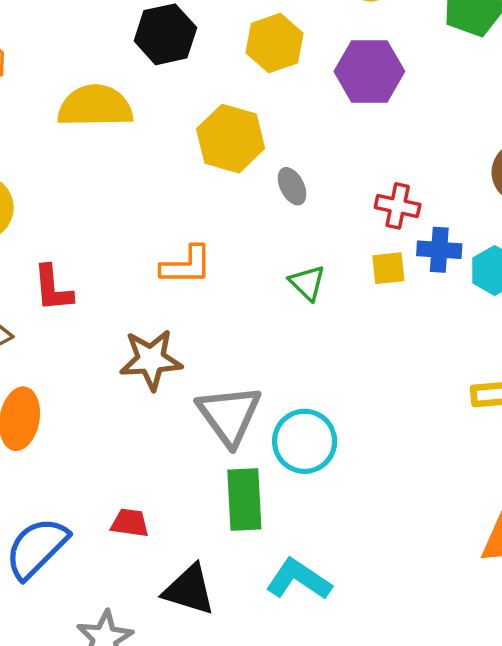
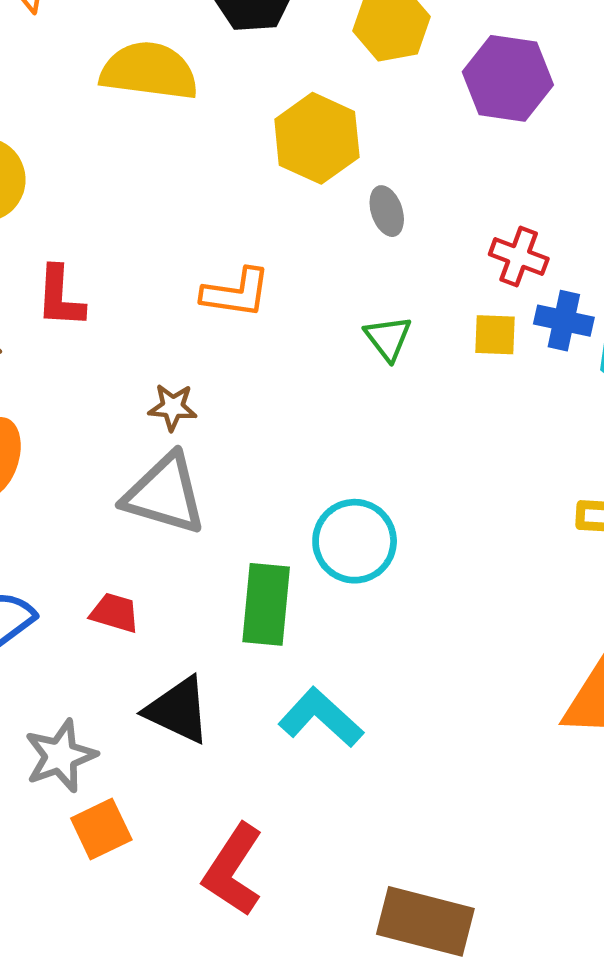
brown star: (151, 360) -> (173, 407), size x0.6
gray triangle: (229, 415) -> (165, 494), moved, turned -46

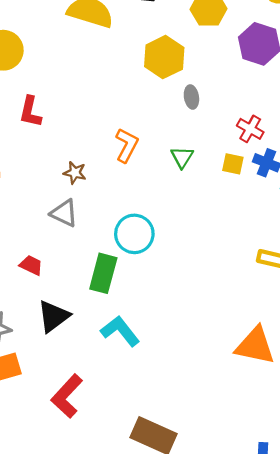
orange L-shape: (236, 293) -> (127, 145), moved, turned -80
gray triangle: (165, 494) -> (64, 213), size x0.7
cyan circle: (355, 541) -> (134, 234), moved
black triangle: (178, 710) -> (53, 316), turned 48

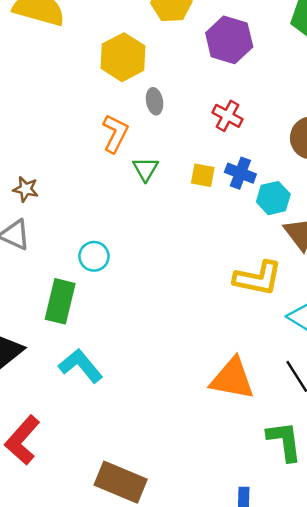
red cross: (250, 129) -> (228, 116), moved
orange L-shape: (127, 145) -> (115, 133), moved
cyan circle: (134, 234) -> (94, 256), size x0.7

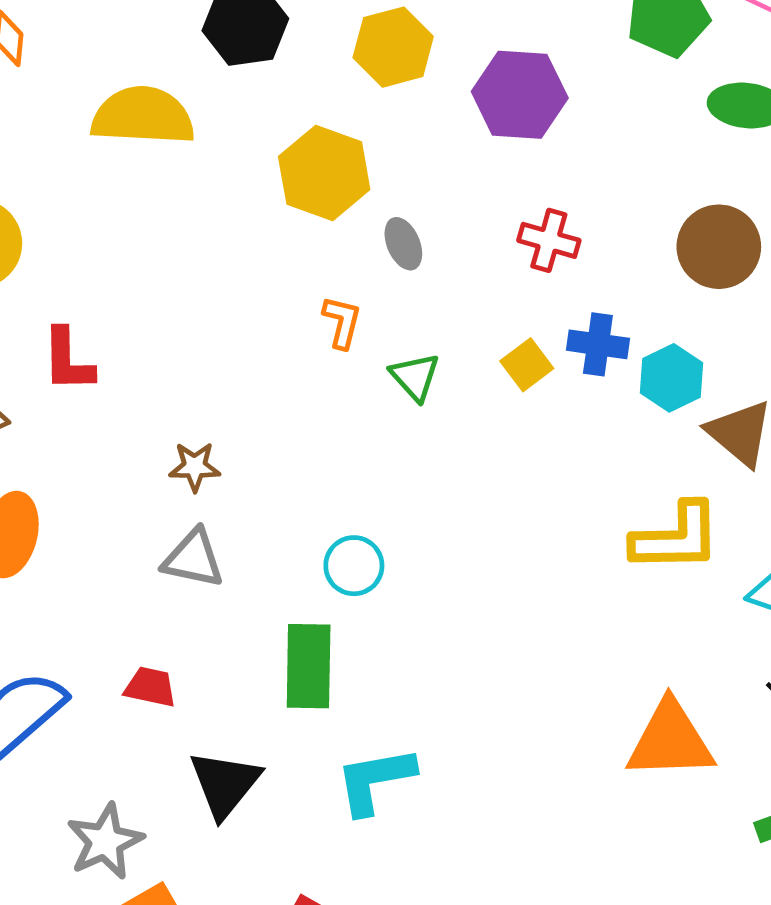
orange L-shape: (115, 133) -> (342, 322), size x0.7
yellow square: (203, 175) -> (527, 365), turned -35
cyan L-shape: (81, 366) -> (375, 780), turned -48

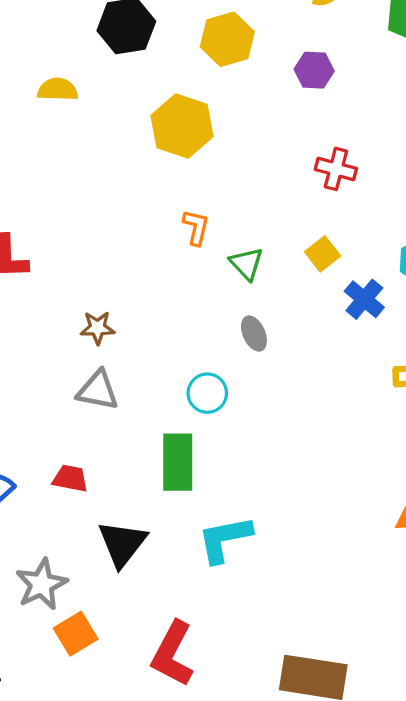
purple hexagon: (520, 95) -> (314, 70), size x0.6
yellow semicircle: (143, 116) -> (58, 90), size x0.6
gray ellipse: (403, 244) -> (254, 334), moved
blue cross: (598, 344) -> (364, 299), moved, turned 33

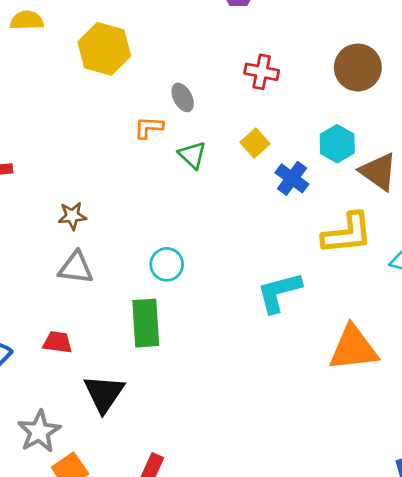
yellow hexagon: (182, 126) -> (104, 49), moved
orange L-shape: (196, 227) -> (149, 127), turned -96
gray ellipse: (254, 334) -> (183, 97), moved
cyan L-shape: (225, 539) -> (279, 292), moved

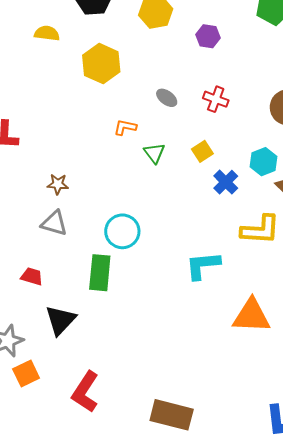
gray ellipse: (183, 97) -> (167, 98), moved, turned -35
cyan circle: (167, 264) -> (122, 231), size x1.4

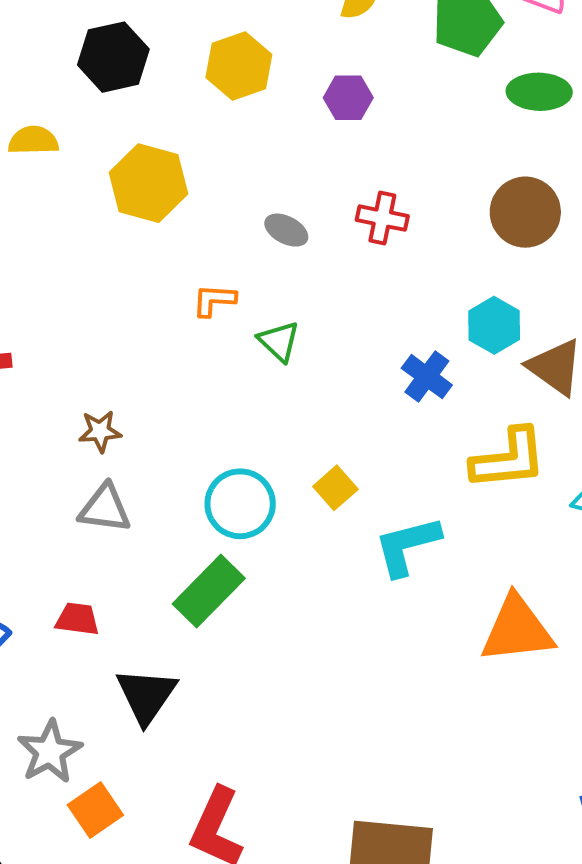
yellow square: (202, 151) -> (335, 488), moved
green rectangle: (100, 273) -> (209, 591), turned 48

